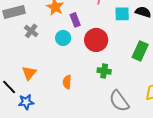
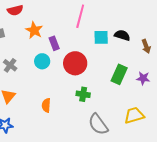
gray cross: (31, 31) -> (10, 65), moved

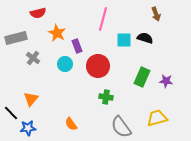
brown arrow: (146, 46) -> (156, 14), moved
gray cross: (10, 65) -> (33, 58), moved
orange semicircle: (46, 105) -> (71, 124), moved, turned -40

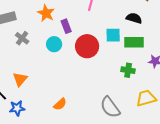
cyan square: (124, 40) -> (113, 35), moved
green rectangle: (142, 77) -> (134, 42), moved, turned 66
green cross: (106, 97) -> (128, 70), moved
orange semicircle: (71, 124) -> (60, 104), turned -96

